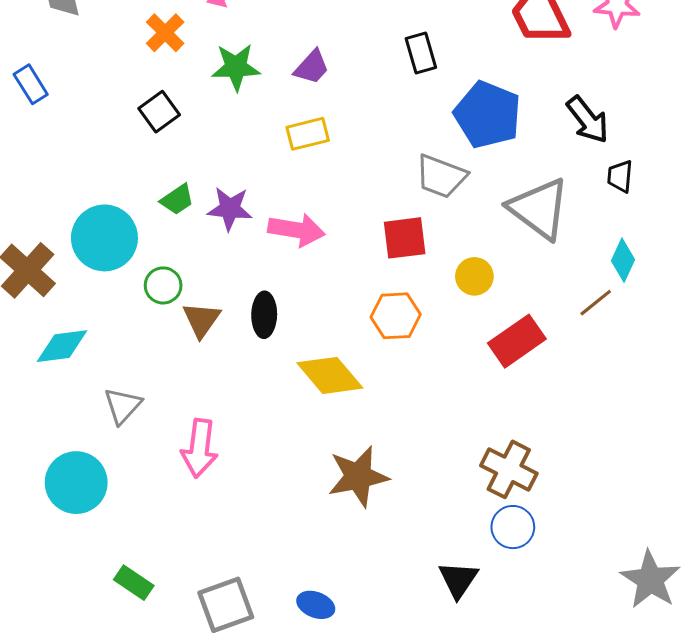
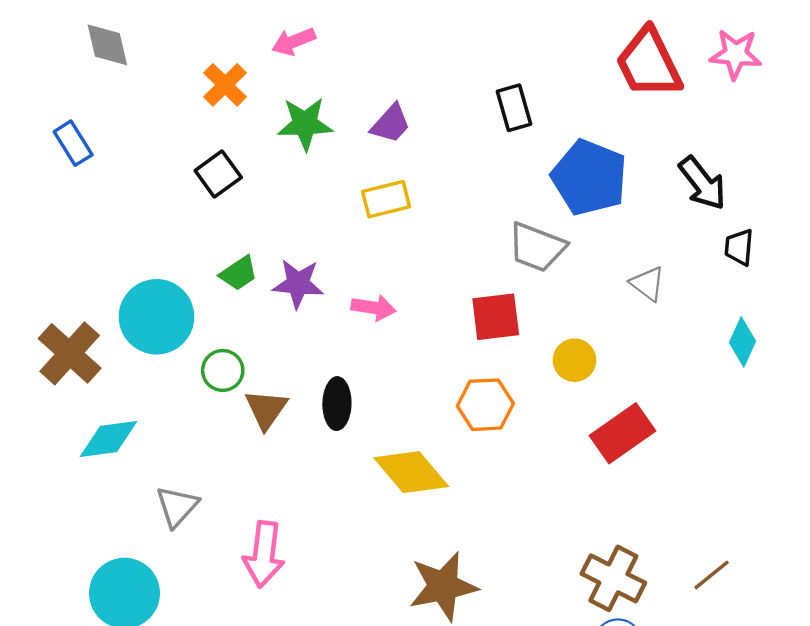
gray triangle: (539, 209) -> (648, 284), size x0.5
pink arrow: (297, 230) -> (373, 308), size x0.7
brown line: (596, 303) -> (712, 575), moved

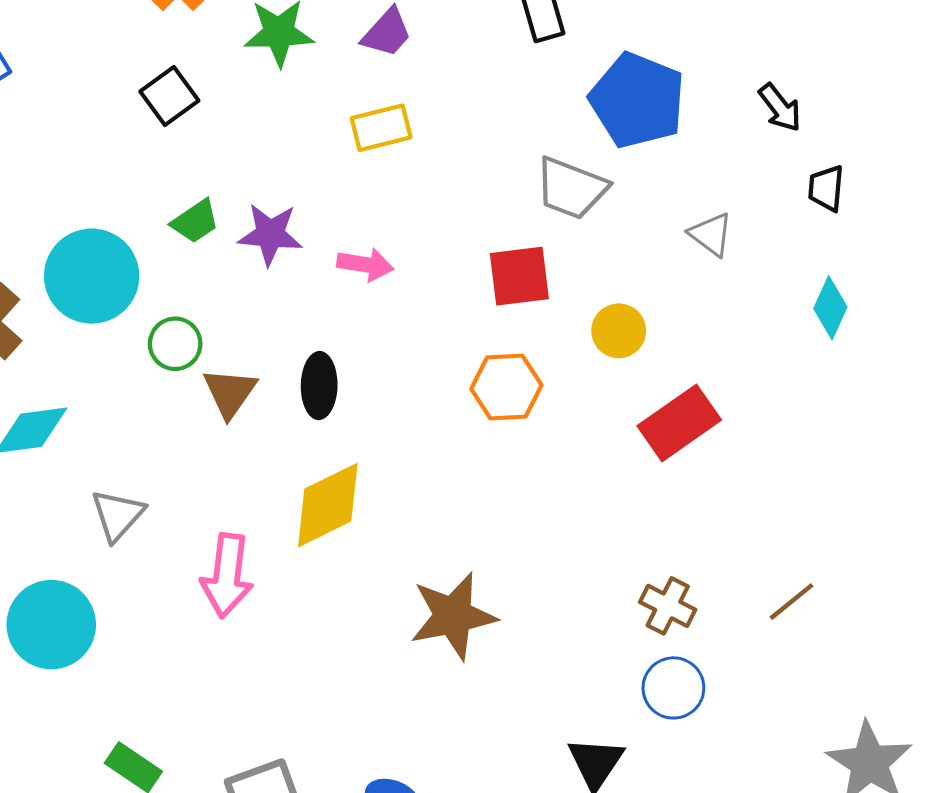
black arrow: (702, 183) -> (780, 108), size x0.7
yellow diamond: (411, 472) -> (328, 505), moved, turned -76
brown cross: (613, 578) -> (668, 606), size x0.7

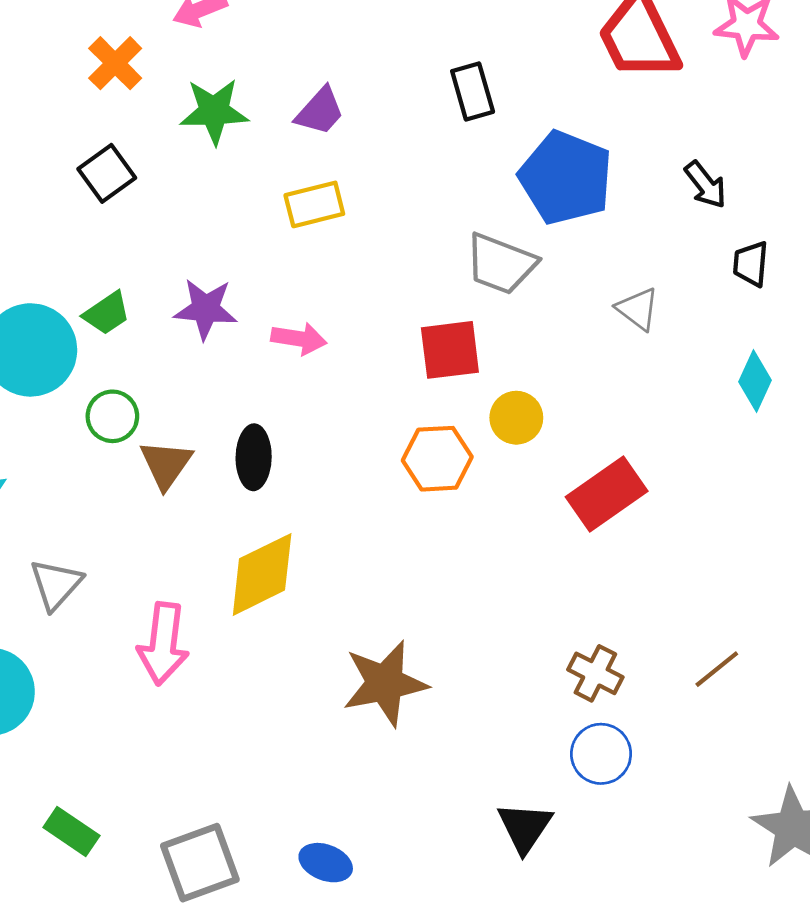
green trapezoid: (195, 221) -> (107, 313), moved
yellow circle: (619, 331) -> (516, 418), moved

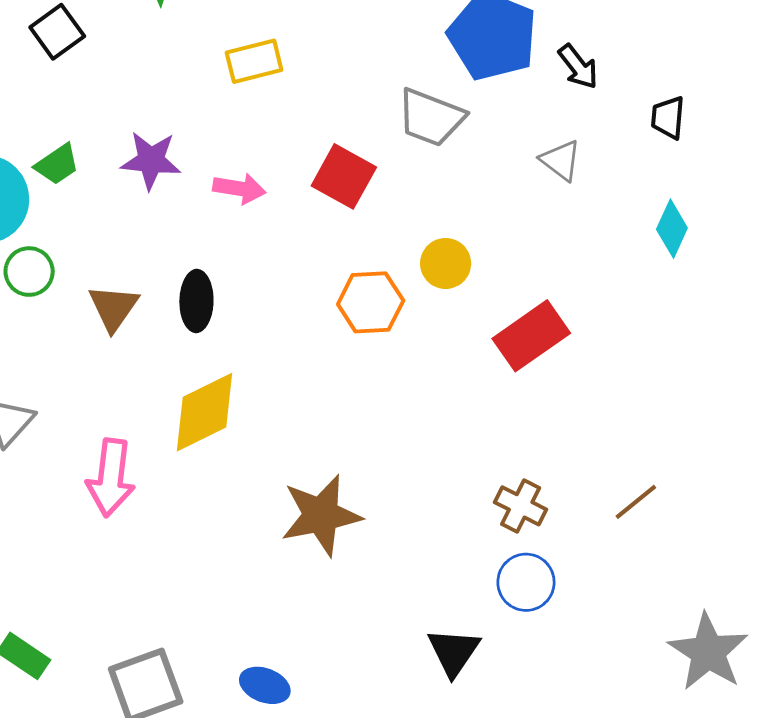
black arrow: (706, 185) -> (578, 67), moved
red square: (450, 350) -> (344, 176), moved, turned 36
green circle: (112, 416) -> (29, 272), moved

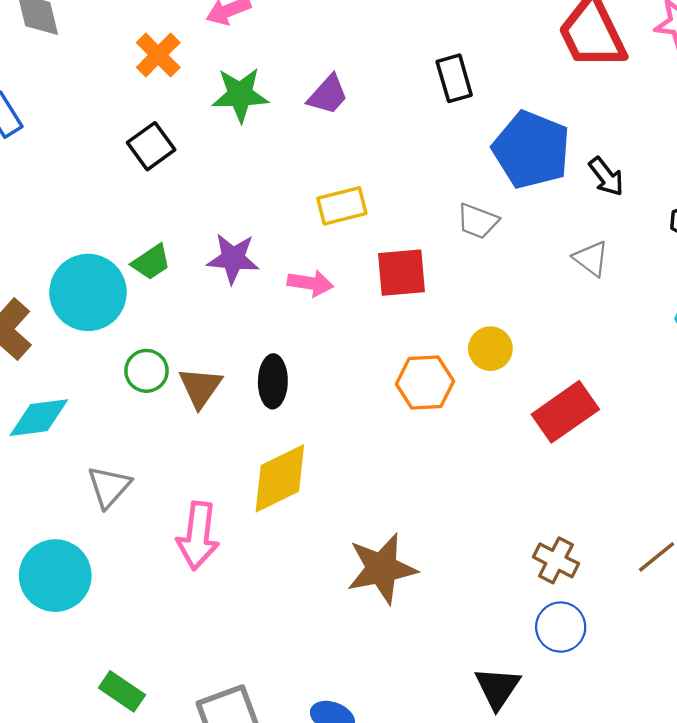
yellow rectangle: (254, 61) -> (342, 206), moved
gray trapezoid: (431, 117) -> (478, 221), size x0.7
red square: (344, 176) -> (402, 273), turned -34
green circle: (29, 272) -> (146, 371), moved

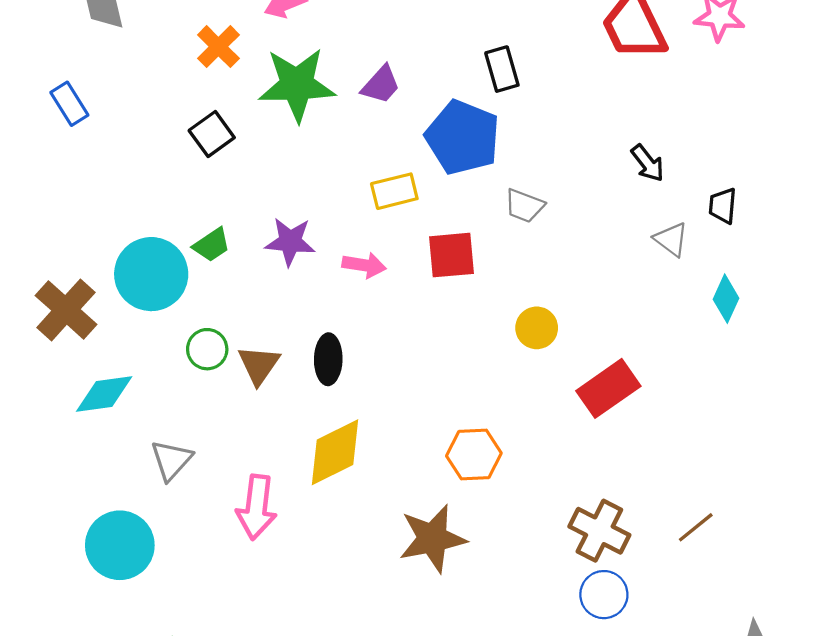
green star: (240, 95) -> (297, 85), size x1.4
blue pentagon: (531, 150) -> (463, 137), moved
gray triangle: (591, 259) -> (671, 239), moved
orange hexagon: (425, 383) -> (474, 455), moved
brown cross: (556, 560) -> (599, 531), size x1.4

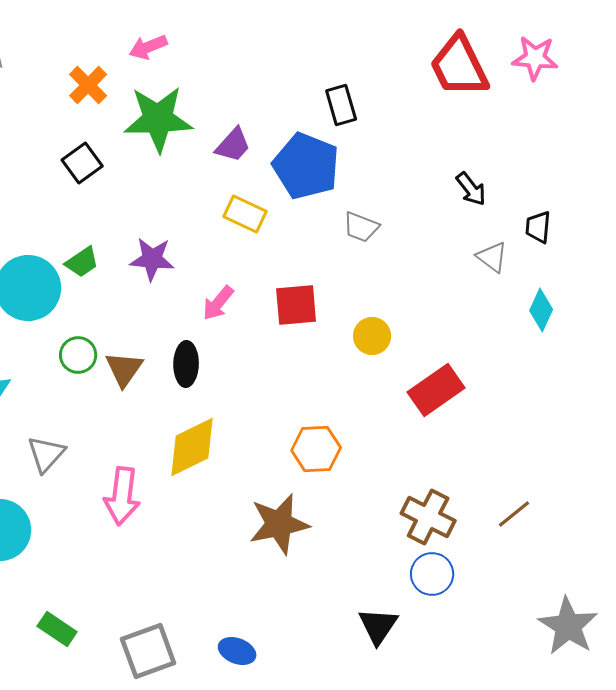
purple trapezoid: (381, 85) -> (233, 145), moved
yellow rectangle: (394, 191) -> (245, 214), turned 39
red square: (451, 255) -> (296, 305), moved
pink arrow: (364, 265) -> (218, 303), moved, turned 120

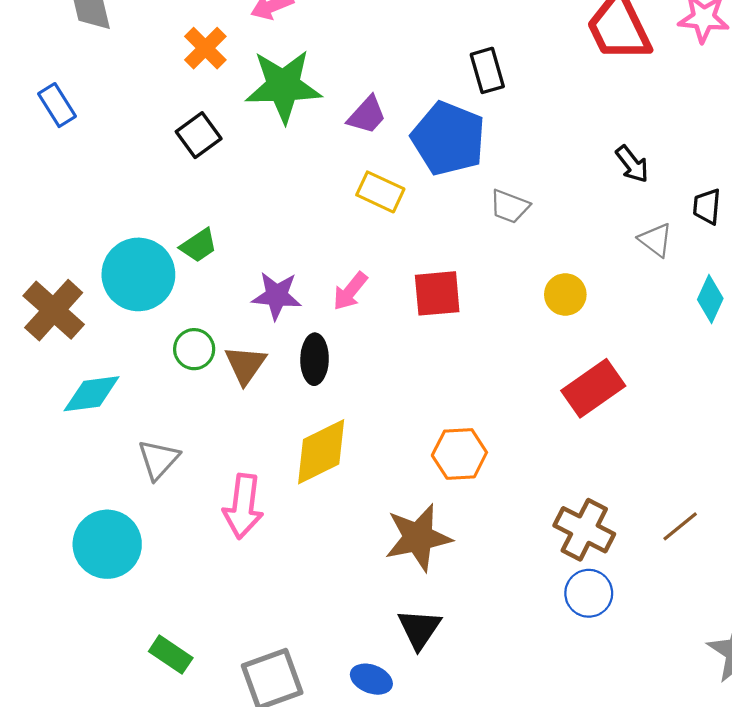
purple star: (152, 259) -> (277, 296), moved
yellow circle: (372, 336) -> (565, 295), moved
black triangle: (378, 626) -> (419, 629), moved

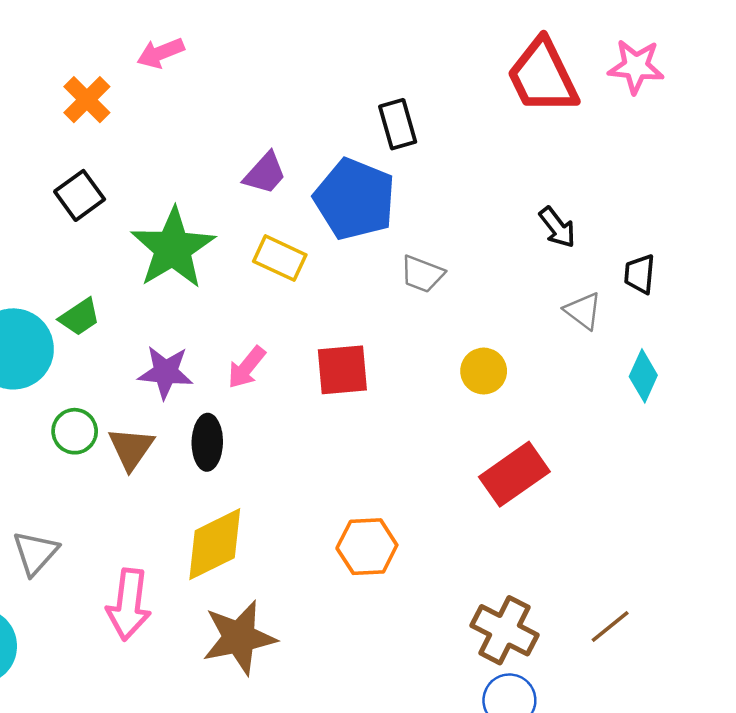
green star: (283, 86) -> (173, 248), moved, turned -30
brown star: (418, 538) -> (239, 638), moved

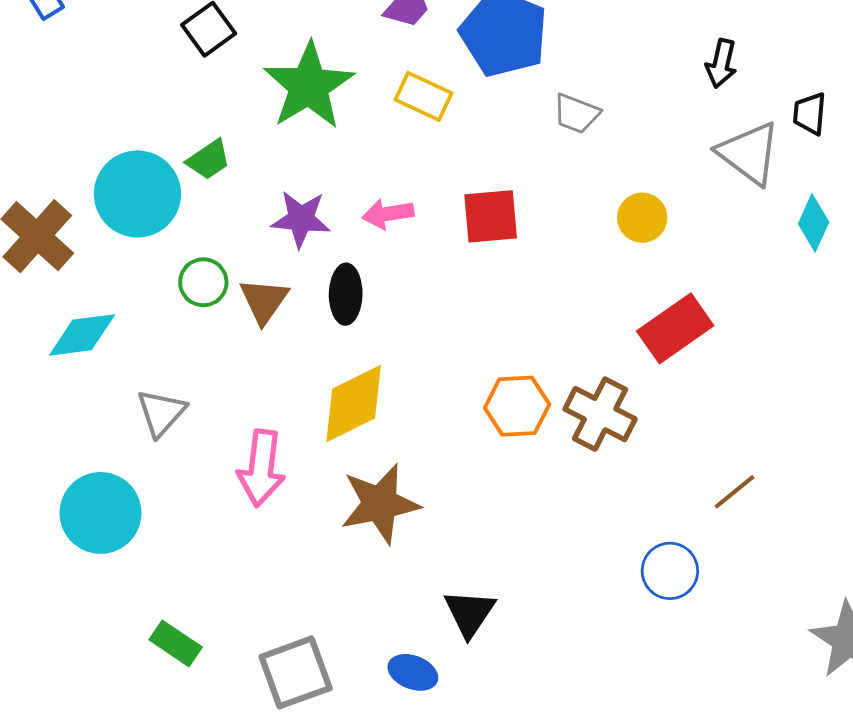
black arrow: (557, 227) -> (721, 63), turned 51
gray triangle: (583, 311) -> (749, 153), size x1.6
pink arrow: (247, 367) -> (388, 214), turned 42
brown line: (610, 627) -> (734, 492), moved
brown cross: (505, 630) -> (600, 414), moved

